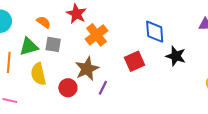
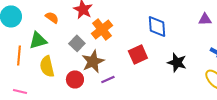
gray square: (53, 44) -> (77, 43), moved, turned 35
black star: (176, 56) -> (177, 62), moved
purple line: (103, 88) -> (108, 79), turned 40

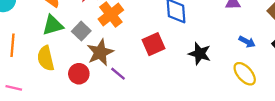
green triangle: (38, 40) -> (53, 25), moved
purple line: (108, 79) -> (118, 74), turned 64

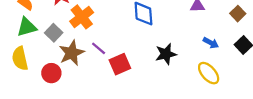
red square: (153, 44) -> (120, 64), moved
black star: (200, 54) -> (166, 54), turned -30
purple line: (118, 74) -> (99, 48), moved

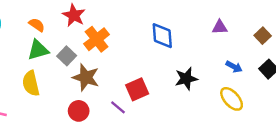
purple line: (99, 48) -> (118, 107), moved
brown star: (72, 53) -> (86, 77), turned -30
red circle: (51, 73) -> (79, 111), moved

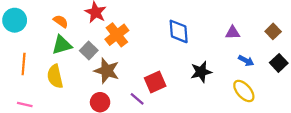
purple triangle: (220, 27) -> (233, 33), moved

